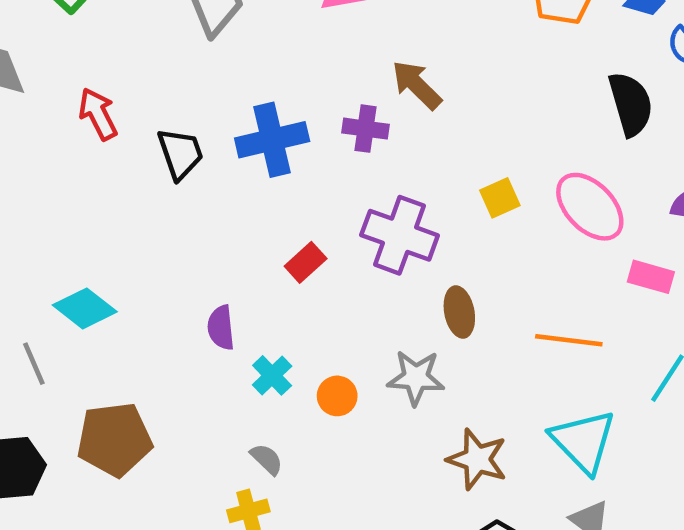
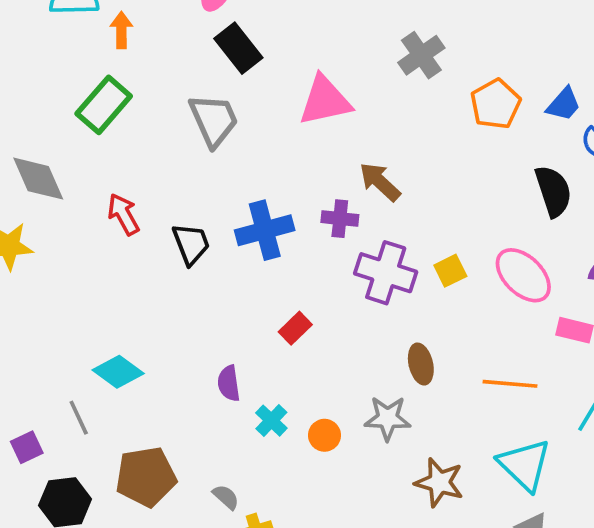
purple cross: (400, 235) -> (386, 273), moved
gray semicircle: (267, 459) -> (226, 497), moved

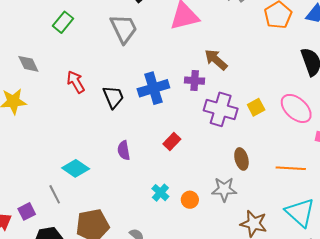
green rectangle: (104, 105) -> (63, 22), size x0.7
gray diamond: (38, 179) -> (28, 64), size x0.7
purple semicircle: (229, 383) -> (124, 150), moved

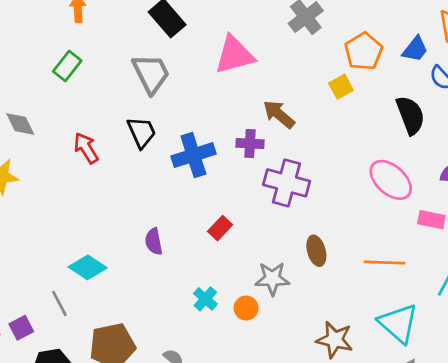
black trapezoid: (113, 97) -> (142, 132), moved
yellow square: (256, 107) -> (341, 87), moved
gray star: (224, 189) -> (272, 279), moved

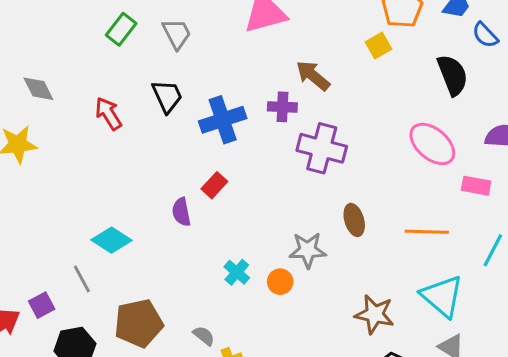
green rectangle: (67, 66) -> (121, 29), moved
gray trapezoid: (151, 74) -> (177, 34), size x0.7
red rectangle: (220, 228) -> (214, 185), moved

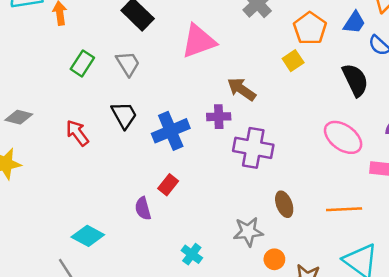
gray diamond: (38, 89) -> (19, 117), turned -44
orange circle: (280, 282) -> (274, 259), moved

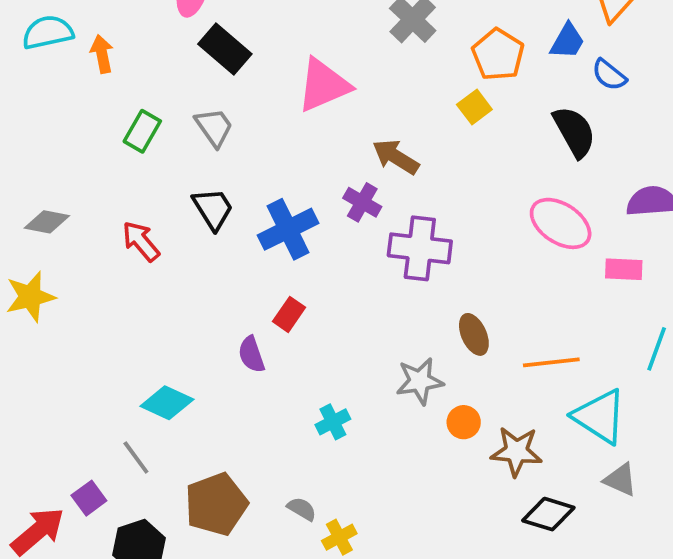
purple cross: (219, 117) -> (362, 202), turned 35
orange line: (344, 209) -> (551, 362), moved
cyan cross: (192, 254) -> (333, 422), turned 30

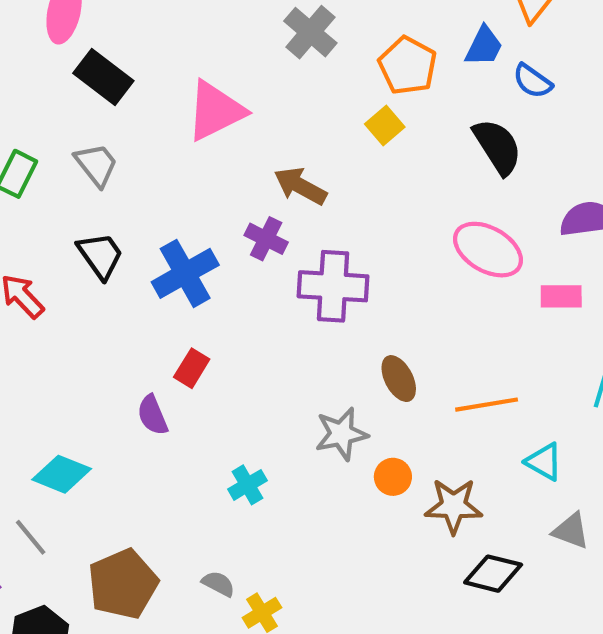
cyan triangle: (600, 416) -> (544, 462), size x0.6

